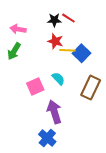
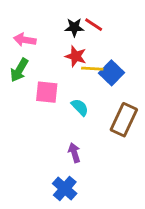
pink square: (35, 87) -> (47, 92), moved, turned 30
purple arrow: (54, 112) -> (74, 153), size x0.6

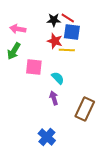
blue square: (111, 73) -> (72, 32), moved, turned -36
brown rectangle: (124, 120) -> (85, 109), moved
purple arrow: (74, 153) -> (54, 98), moved

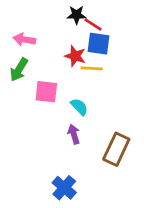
black star: (54, 20) -> (77, 15), moved

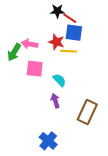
pink arrow: (24, 40) -> (30, 44), moved

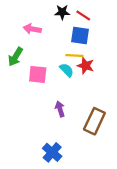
red line: (70, 18) -> (83, 16), moved
red star: (56, 42) -> (86, 66), moved
pink arrow: (30, 44) -> (32, 29), moved
cyan semicircle: (59, 80) -> (67, 70), moved

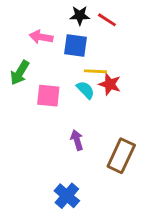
blue square: (80, 36) -> (75, 46), moved

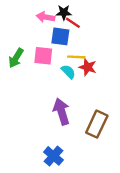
red line: (107, 20) -> (73, 23), moved
pink arrow: (41, 37) -> (46, 17), moved
pink square: (48, 96) -> (43, 56), moved
purple arrow: (77, 140) -> (61, 112), size x1.6

